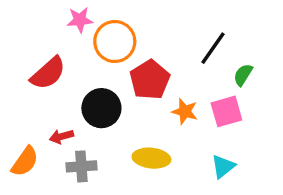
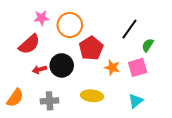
pink star: (80, 20) -> (41, 18), moved
red arrow: (61, 136) -> (39, 69), moved

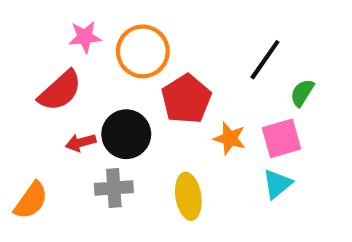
yellow ellipse: (92, 96) -> (188, 196), turned 75
gray cross: (50, 101) -> (114, 188), moved
cyan triangle: (136, 101) -> (277, 184), moved

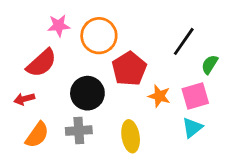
red arrow: (81, 142) -> (24, 99), moved
orange semicircle: (31, 200) -> (37, 135), moved

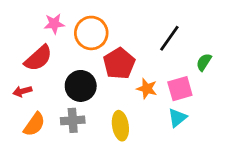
green semicircle: (210, 64) -> (204, 62), moved

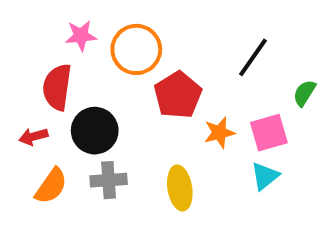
red semicircle: (38, 58) -> (57, 87), turned 140
black circle: (81, 86) -> (95, 131), moved
orange star: (147, 89) -> (219, 133), turned -30

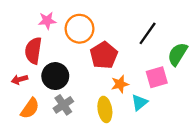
green semicircle: (304, 93) -> (178, 54), size x1.5
orange star: (219, 133) -> (120, 84), moved
cyan triangle: (265, 176) -> (139, 103), moved
gray cross: (109, 180) -> (63, 105), turned -30

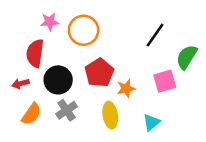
red pentagon: (104, 55) -> (99, 73), moved
cyan triangle: (139, 103) -> (151, 122), moved

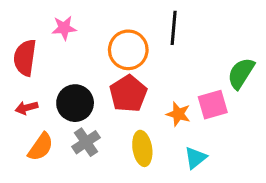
orange circle: (84, 30) -> (128, 50), moved
black line: (155, 35) -> (174, 28), moved, turned -30
red semicircle: (35, 53) -> (25, 58), moved
orange star: (126, 88) -> (178, 114), moved, turned 30

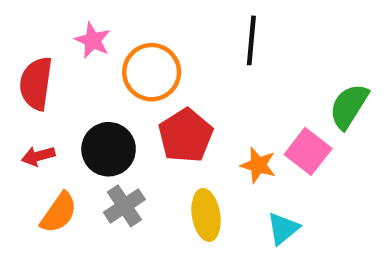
pink star: (64, 28) -> (93, 40), turned 30
orange circle: (128, 50) -> (152, 72), moved
pink square: (213, 105) -> (308, 151), turned -36

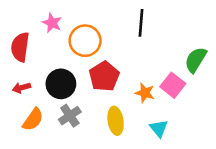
cyan triangle: (283, 229) -> (159, 128), turned -30

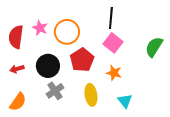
pink star: (52, 23) -> (40, 28), moved
pink square: (173, 85) -> (113, 43), moved
orange semicircle: (33, 119) -> (18, 102), moved

